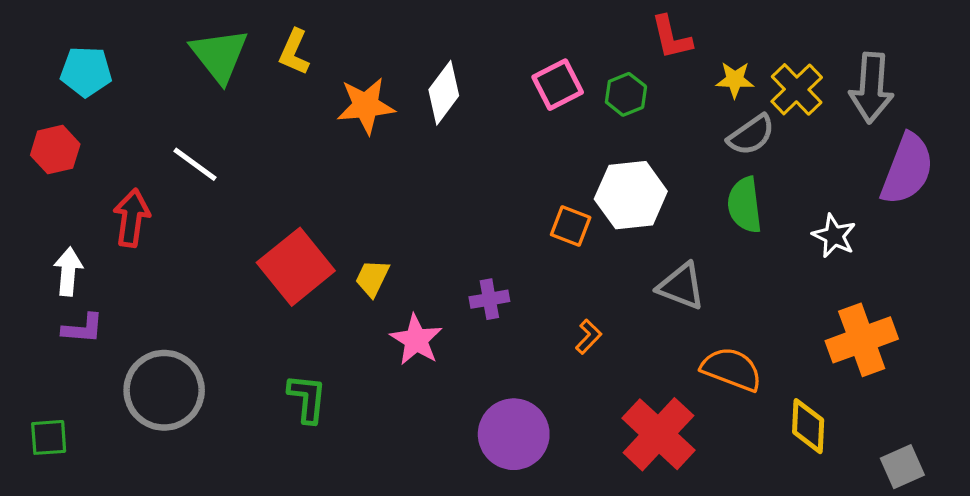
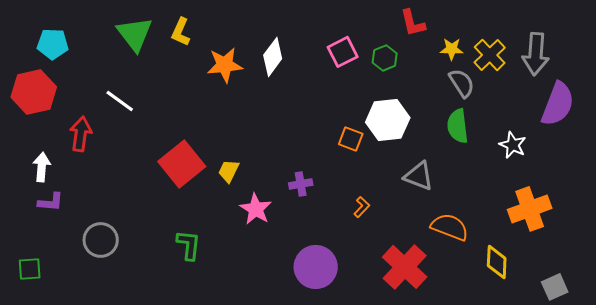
gray semicircle: (751, 135) -> (462, 83), turned -88
red hexagon: (55, 150) -> (34, 92), size x1.5
gray circle: (164, 390) -> (101, 240), size x0.7

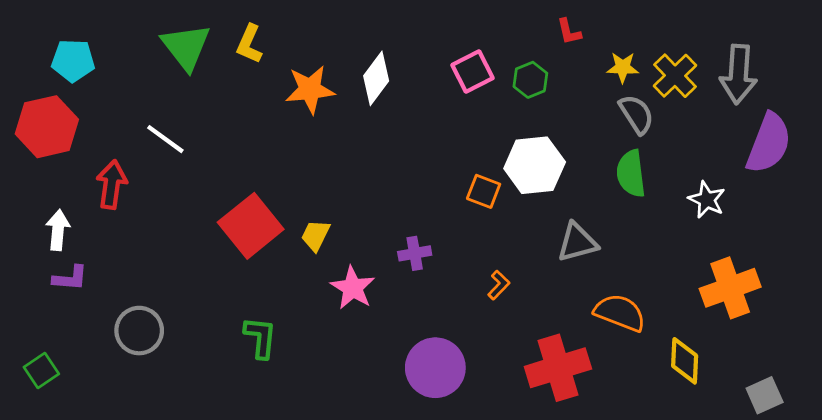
red L-shape: (413, 23) -> (569, 32), size x0.7
gray triangle: (419, 176) -> (577, 242), turned -36
red cross: (405, 267) -> (558, 368), turned 30
green square: (30, 269) -> (41, 370), turned -30

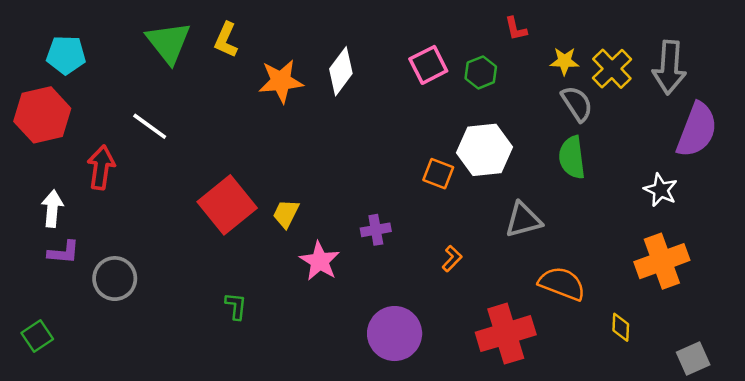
white star: (707, 200) -> (661, 190), moved
gray circle: (139, 331) -> (115, 279), moved
green L-shape: (260, 337) -> (236, 306), size x0.7
yellow diamond: (685, 361) -> (621, 327), size x0.7

